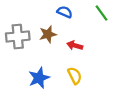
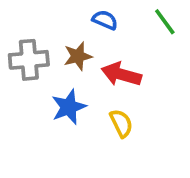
red arrow: (75, 45) -> (121, 74), size x1.5
blue star: (39, 78) -> (69, 107), moved

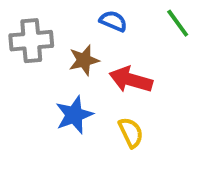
gray cross: (29, 60) -> (31, 41), moved

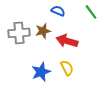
gray cross: (31, 41) -> (19, 33), moved
blue star: (74, 115) -> (41, 72), moved

